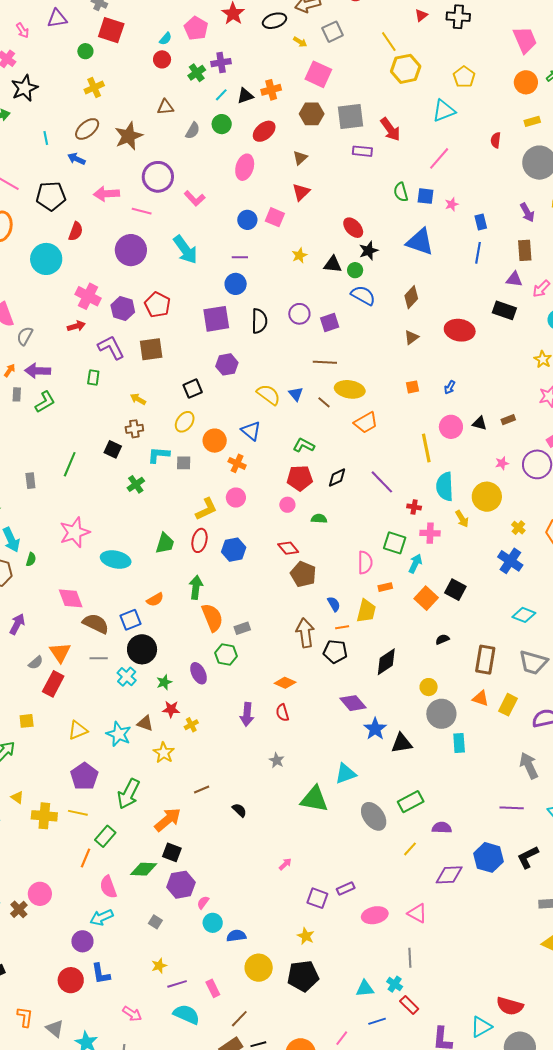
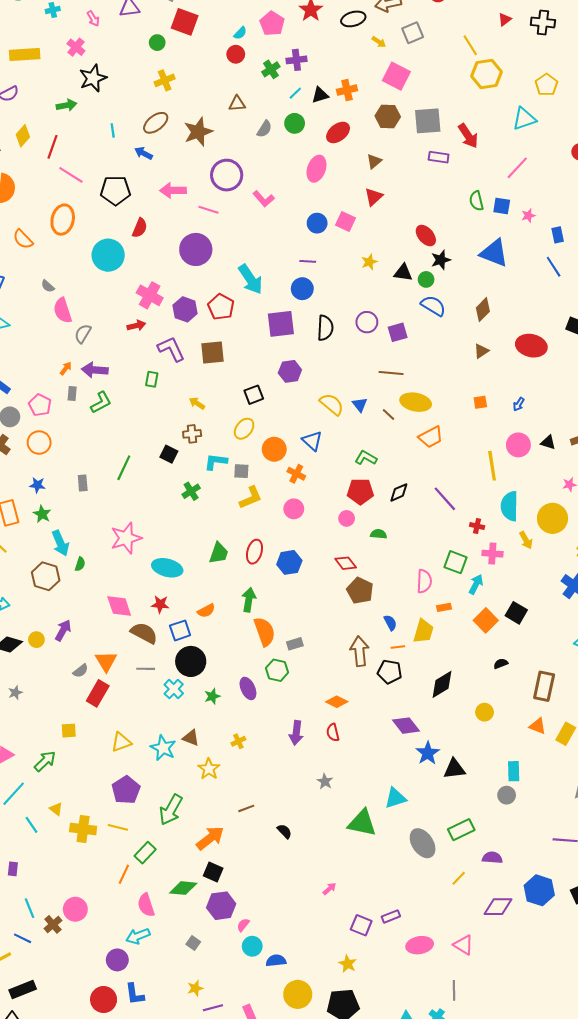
cyan arrow: (185, 250) -> (251, 279), moved
blue line: (478, 253) -> (554, 267), turned -45
yellow L-shape: (206, 509) -> (251, 498), moved
red star: (171, 709) -> (160, 604), moved
gray circle: (441, 714) -> (507, 795), moved, size x0.6

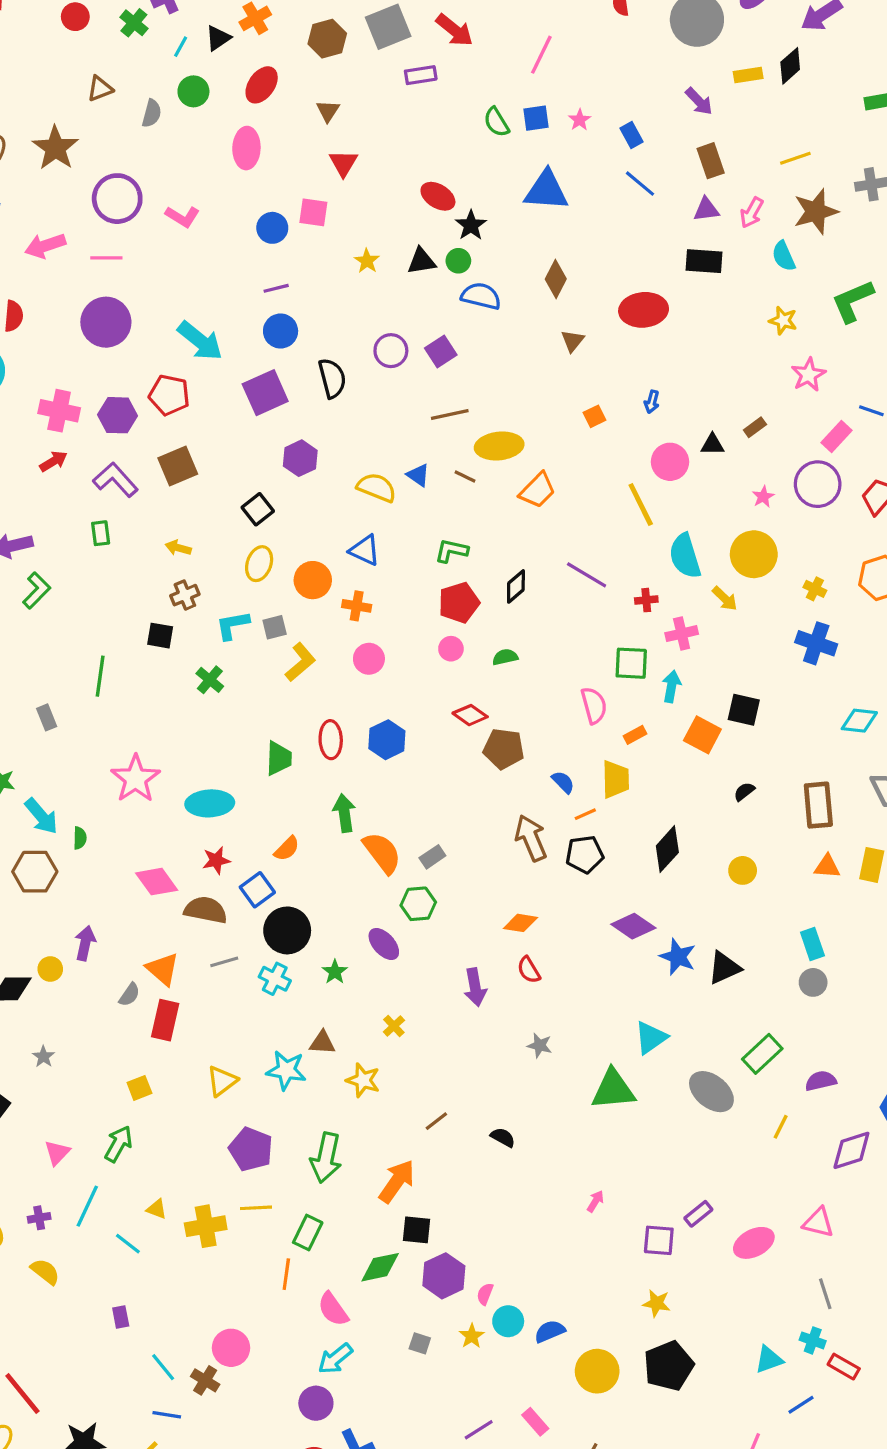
yellow star: (195, 988) -> (472, 1336), moved

